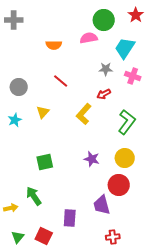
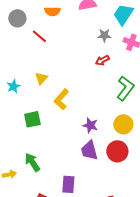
red line: (61, 81) -> (39, 36), moved
gray circle: (19, 87) -> (17, 18), moved
yellow L-shape: (84, 114) -> (61, 99), moved
green square: (45, 162) -> (32, 119), moved
purple trapezoid: (102, 205) -> (89, 150), moved

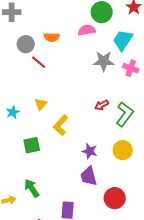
gray circle: (17, 18) -> (26, 44), moved
gray star: (104, 35) -> (104, 61), size x1.5
red arrow: (102, 60) -> (102, 105), moved
red circle: (117, 151) -> (115, 198), moved

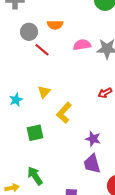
pink semicircle: (87, 30) -> (82, 45), moved

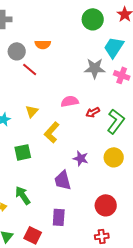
pink semicircle: (82, 45) -> (70, 101), moved
purple trapezoid: (92, 164) -> (63, 180), moved

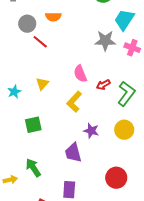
pink semicircle: (70, 101) -> (80, 74), turned -102
yellow L-shape: (52, 132) -> (74, 102), moved

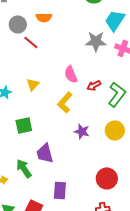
purple trapezoid: (73, 153) -> (45, 153), moved

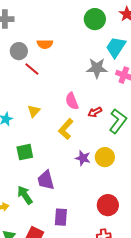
yellow circle: (115, 130) -> (105, 157), moved

